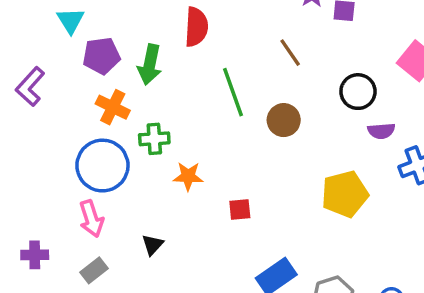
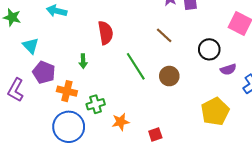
purple pentagon: (101, 56) -> (44, 72), moved, turned -30
green arrow: (150, 65) -> (83, 61), size x0.6

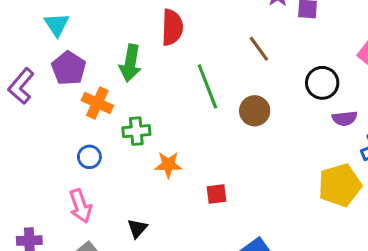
green arrow: (83, 61) -> (130, 63), size x1.6
yellow pentagon: (215, 111) -> (340, 185), moved
blue circle: (69, 127) -> (89, 157), size x0.5

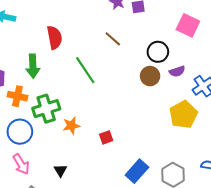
brown circle: (255, 111) -> (150, 76), moved
green cross: (136, 131) -> (46, 109), size x1.5
blue circle: (89, 157) -> (20, 132), size x1.6

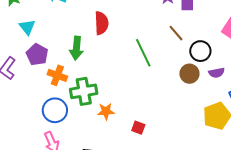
brown line: (113, 39) -> (176, 33), moved
green line: (85, 70) -> (143, 53), moved
red square: (106, 137) -> (138, 128), turned 32

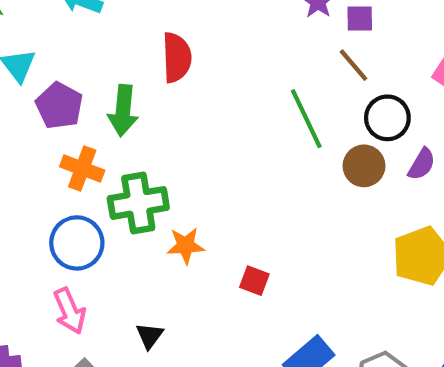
brown line: (176, 33) -> (353, 65), moved
green line: (143, 53) -> (306, 119), moved
purple pentagon: (37, 55) -> (59, 106), moved
purple semicircle: (217, 73) -> (422, 164), turned -49

